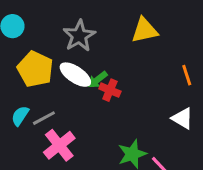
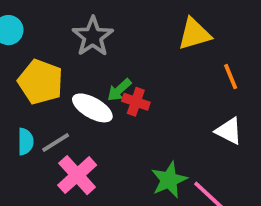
yellow triangle: (145, 30) -> (194, 34), moved
white ellipse: (75, 75) -> (92, 108), moved
cyan semicircle: (20, 116) -> (26, 142), turned 150

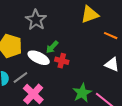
orange line: (231, 77) -> (111, 36), turned -40
red cross: (136, 102) -> (62, 61), moved

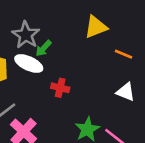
green arrow: (52, 47) -> (44, 48), moved
white ellipse: (39, 58) -> (29, 64), moved

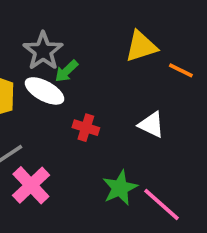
orange line: (123, 54) -> (181, 70), moved
white triangle: (126, 92) -> (151, 125), moved

